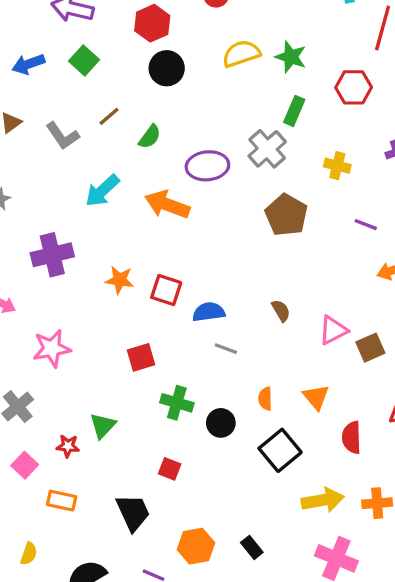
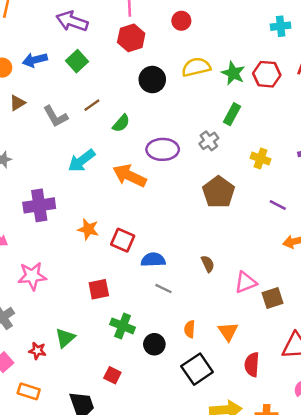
black circle: (167, 68) -> (152, 80), moved
red hexagon: (354, 87) -> (267, 74), moved
gray cross: (267, 149) -> (209, 141), size x0.7

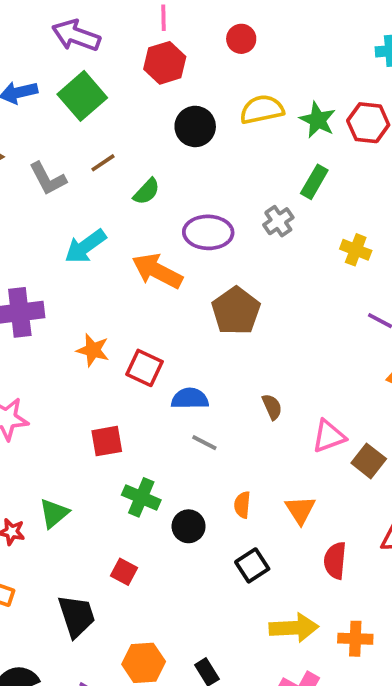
green square: (77, 61) -> (82, 96), size x1.4
brown pentagon: (219, 192) -> (236, 311), moved
brown square: (273, 298) -> (369, 461), turned -35
black square: (197, 369) -> (252, 565), size x0.7

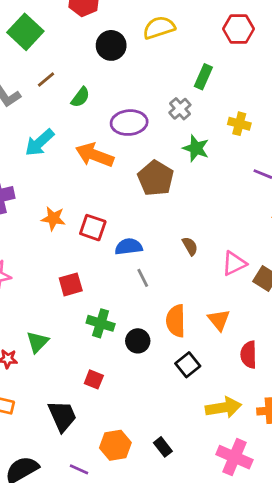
green star: (318, 120) -> (196, 148), moved
gray line: (204, 443) -> (143, 278), turned 42
orange semicircle: (242, 505) -> (176, 321), size x1.6

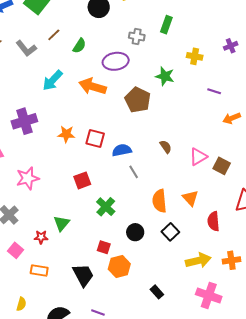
gray cross: (180, 109) -> (137, 36), moved, turned -35
green cross: (101, 323) -> (106, 207), turned 30
black circle: (138, 341) -> (135, 232), moved
orange hexagon: (115, 445) -> (119, 266), moved

